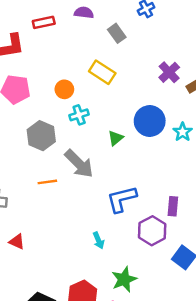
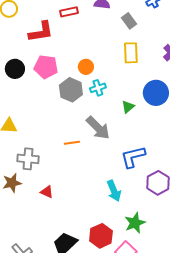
yellow rectangle: (102, 72) -> (131, 53), moved, turned 55
gray hexagon: (41, 136) -> (71, 90), moved
cyan arrow: (98, 240) -> (114, 191), size x1.5

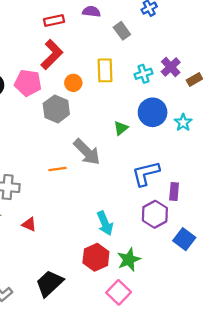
red L-shape: (41, 32) -> (52, 55), moved, turned -36
yellow rectangle: (131, 53) -> (105, 70), moved
cyan cross: (98, 88) -> (143, 74), moved
blue L-shape: (133, 157) -> (146, 173), moved
red hexagon: (101, 236) -> (96, 257), moved

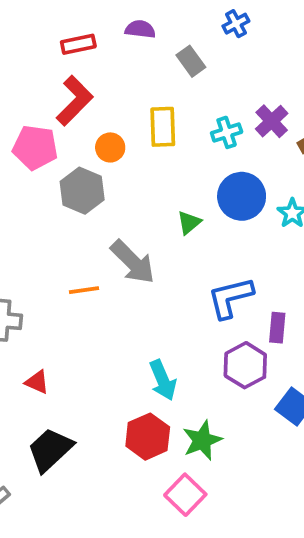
black trapezoid: (50, 283) -> (50, 450), moved

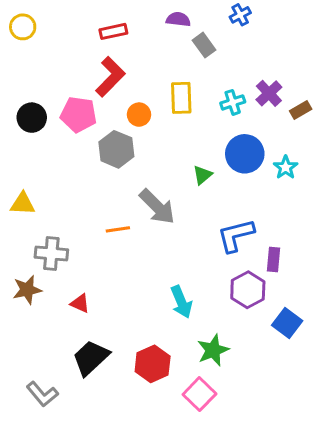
purple semicircle: (140, 29) -> (178, 19), moved
red hexagon: (148, 437) -> (153, 364), moved

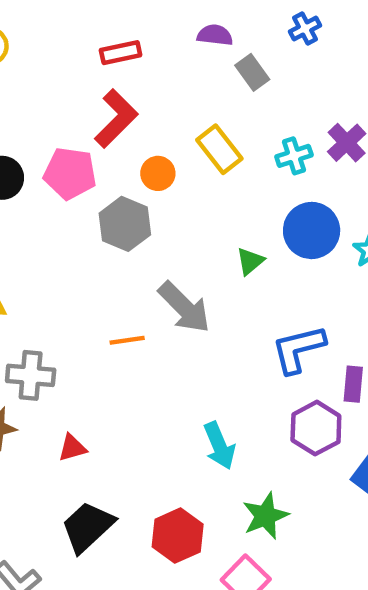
yellow rectangle: (181, 98) -> (219, 149), turned -36
red triangle: (80, 303) -> (72, 448), turned -40

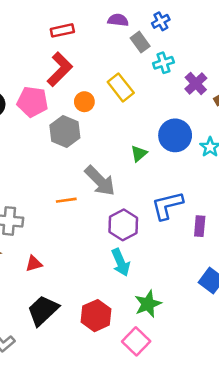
blue cross: (305, 29) -> (161, 21), moved
cyan cross: (294, 156) -> (163, 63), moved
purple hexagon: (316, 428) -> (123, 225), moved

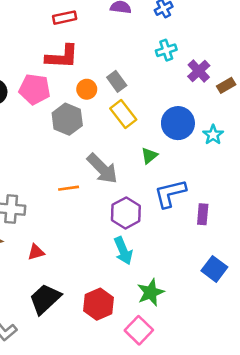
gray rectangle: (140, 42) -> (117, 81), moved
red L-shape: (60, 69) -> (62, 57), turned 48
yellow rectangle: (121, 87) -> (123, 114), moved
green triangle: (139, 154) -> (149, 156), moved

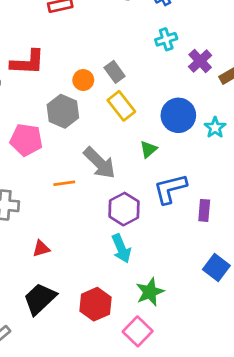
red L-shape: (62, 57) -> (28, 62), moved
pink pentagon: (35, 89) -> (26, 140), moved
red triangle: (36, 252) -> (41, 248), moved

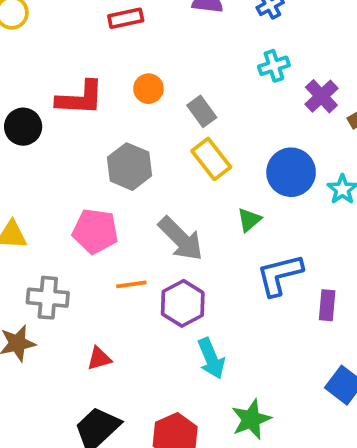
orange circle: (83, 80) -> (149, 89), moved
pink pentagon: (26, 140) -> (95, 231), moved
orange line: (64, 183) -> (131, 284), moved
purple hexagon: (124, 209) -> (183, 303), moved

